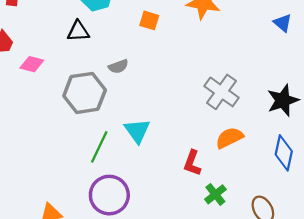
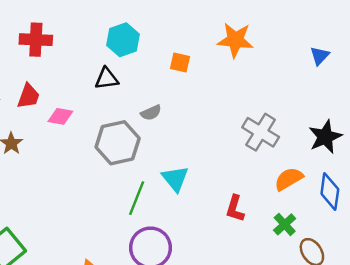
blue triangle: (283, 23) -> (320, 56), turned 36
orange semicircle: (229, 138) -> (289, 179), moved
green cross: (215, 194) -> (285, 224), moved

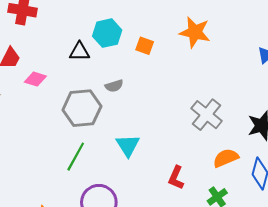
cyan hexagon: (123, 40) -> (107, 33), moved
green line: (137, 198) -> (76, 157), moved

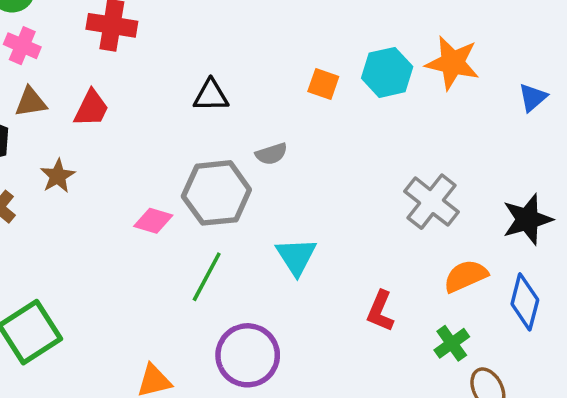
orange star: (195, 32) -> (453, 63), moved
cyan hexagon: (107, 33) -> (387, 72), moved
pink diamond: (35, 79) -> (153, 221), moved

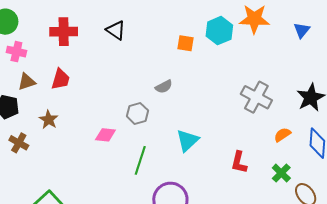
black triangle: (211, 95) -> (116, 30), moved, turned 45
gray hexagon: (216, 193) -> (137, 113), size x0.6
cyan triangle: (296, 256) -> (187, 140), turned 30
orange semicircle: (466, 276) -> (282, 135), size x0.7

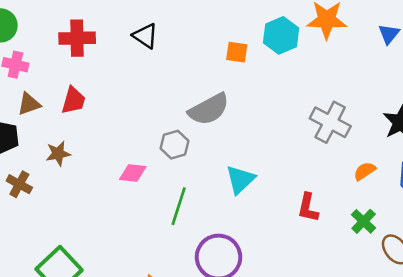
gray semicircle: (164, 87) -> (209, 109), size x1.8
brown star: (49, 120) -> (58, 154), turned 30

